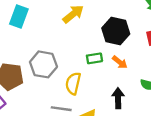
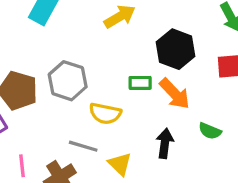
orange arrow: (120, 62) -> (175, 94), size x1.5
yellow semicircle: (73, 83) -> (105, 113), turned -100

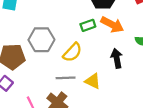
yellow semicircle: (105, 113) -> (72, 52), turned -40

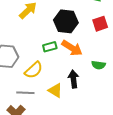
yellow triangle: (93, 81) -> (55, 90), moved

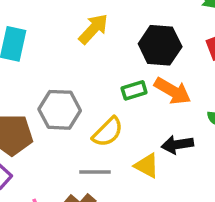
black arrow: (73, 79) -> (177, 145), turned -90

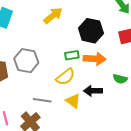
orange arrow: (173, 91) -> (95, 59), turned -35
yellow semicircle: (108, 132) -> (65, 77), moved

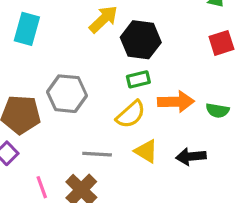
black hexagon: (91, 31) -> (141, 40), moved
orange arrow: (95, 59) -> (176, 102), moved
black arrow: (93, 91) -> (191, 157), moved

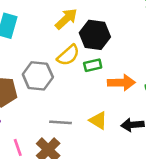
yellow semicircle: (131, 114) -> (68, 55), moved

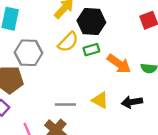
gray hexagon: (38, 76) -> (28, 53), moved
orange arrow: (121, 83) -> (119, 64), turned 40

